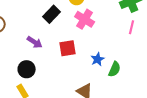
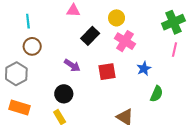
blue star: (98, 59) -> (144, 69), moved

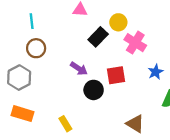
yellow circle: (117, 18) -> (118, 22), moved
black circle: (64, 94) -> (94, 90), moved

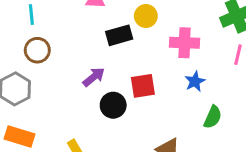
black rectangle: (98, 37) -> (119, 35), turned 30
pink cross: (135, 43) -> (185, 43), moved, turned -30
purple arrow: (79, 69) -> (94, 77), turned -72

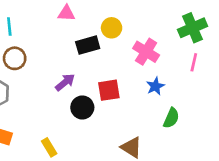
pink cross: (185, 43) -> (146, 52), turned 30

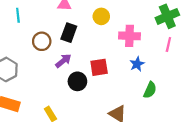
black rectangle: (88, 45) -> (69, 33), moved, turned -54
pink cross: (146, 52) -> (129, 36), turned -30
brown circle: (15, 58) -> (42, 41), moved

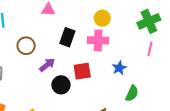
yellow circle: (101, 16) -> (102, 18), moved
black rectangle: (69, 33) -> (67, 37), moved
pink cross: (129, 36) -> (98, 40), moved

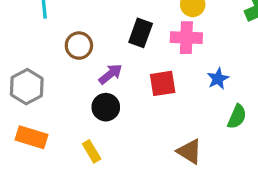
black circle: (61, 85) -> (106, 107), moved

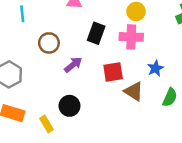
black circle: (106, 107) -> (69, 106), moved
yellow rectangle: (92, 151) -> (46, 124), moved
brown triangle: (190, 151) -> (134, 91), moved

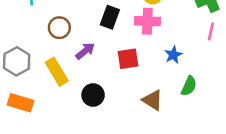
brown triangle: (134, 91) -> (153, 100), moved
black circle: (69, 106) -> (93, 95), moved
yellow rectangle: (46, 124) -> (57, 72), moved, size x1.5

